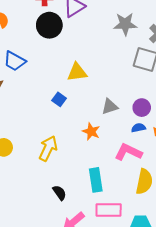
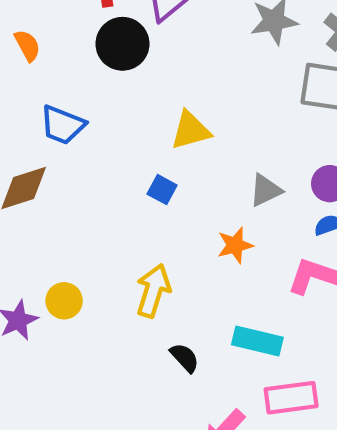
orange star: (91, 132) -> (235, 245), turned -30
cyan rectangle: (96, 180) -> (257, 341), turned -60
black semicircle: (60, 193) -> (185, 358), moved

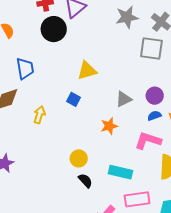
blue trapezoid: (62, 125) -> (25, 69), turned -120
yellow arrow: (153, 291) -> (39, 115), moved, size x0.7
yellow circle: (64, 301) -> (79, 158), moved

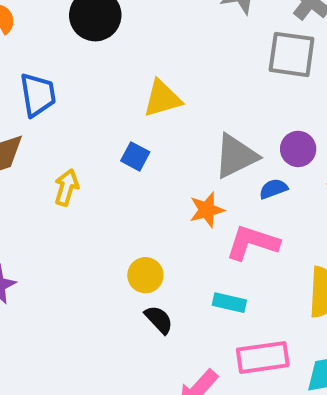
gray triangle: (124, 99) -> (236, 156), size x1.4
blue semicircle: (154, 116) -> (273, 189), moved
pink L-shape: (148, 141) -> (252, 243), moved
cyan rectangle: (120, 172) -> (229, 303), size x0.7

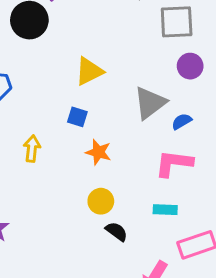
purple circle: (298, 149) -> (190, 66), moved
orange star: (207, 210) -> (98, 152), moved, turned -30

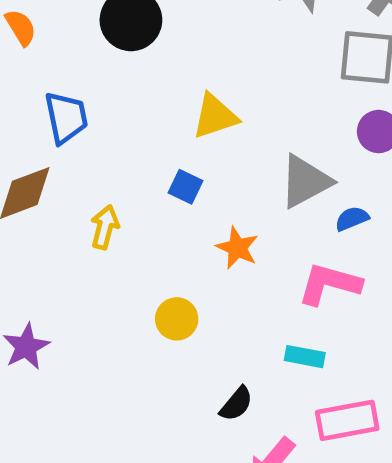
orange star: (98, 152) -> (237, 248), moved
yellow circle: (101, 201) -> (177, 319), moved
black semicircle: (116, 232) -> (236, 404), moved, turned 85

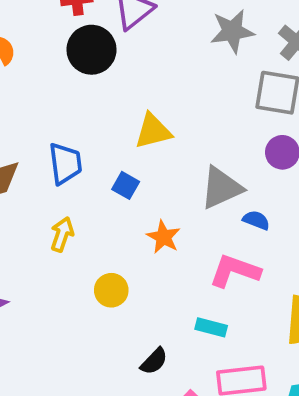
blue trapezoid: (66, 118) -> (65, 164), moved
blue semicircle: (352, 219) -> (256, 220), turned 40
yellow arrow: (105, 227) -> (62, 234), moved

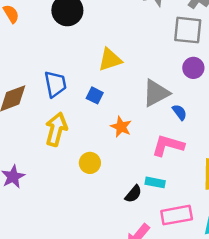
blue semicircle: (256, 220) -> (180, 112), turned 35
yellow arrow: (62, 234) -> (56, 129), size x1.5
black semicircle: (154, 361) -> (133, 194), moved

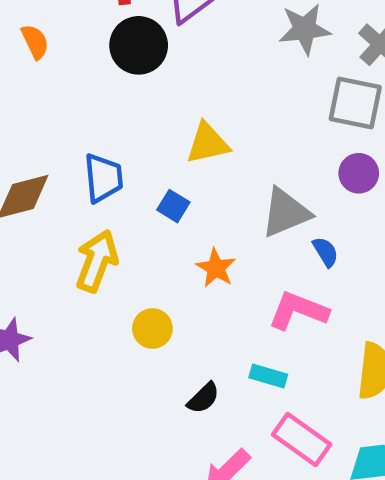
black semicircle: (133, 194) -> (203, 398), moved
pink rectangle: (177, 215) -> (302, 440), turned 40

